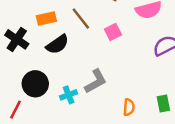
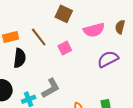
black semicircle: (57, 44) -> (20, 58), turned -48

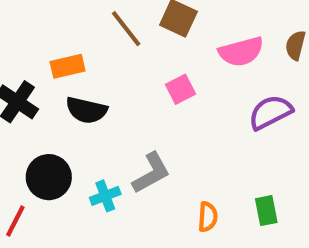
brown line: (39, 37) -> (126, 29), moved
black semicircle: (20, 58) -> (86, 110), turned 96

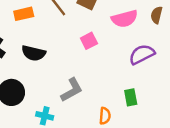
orange rectangle: (68, 66) -> (24, 14), moved
cyan cross: (105, 196) -> (45, 116), moved, turned 35
green rectangle: (266, 211) -> (131, 97), moved

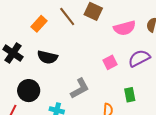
orange rectangle: (24, 14) -> (39, 24), turned -35
pink square: (89, 41) -> (110, 62), moved

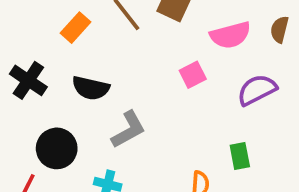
pink square: (110, 62) -> (193, 75), moved
gray L-shape: (80, 88) -> (128, 130), moved

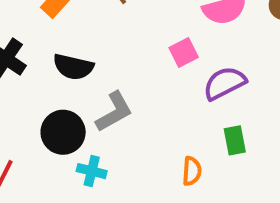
purple semicircle: (257, 90) -> (225, 83), moved
black circle: (57, 148) -> (63, 132), moved

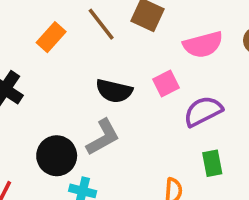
black semicircle: (73, 67) -> (114, 91), moved

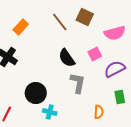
orange rectangle: (51, 37) -> (21, 27), moved
black semicircle: (114, 91) -> (67, 58), turned 42
gray L-shape: (103, 137) -> (78, 83), moved, turned -50

